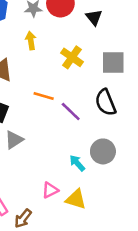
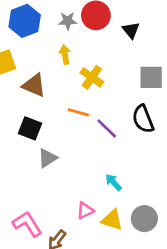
yellow cross: (72, 57) -> (92, 77), moved
gray circle: (103, 151) -> (144, 219), moved

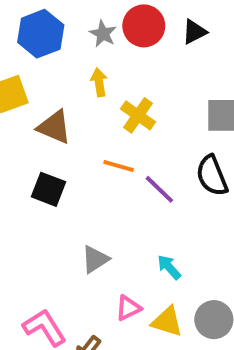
gray star: (68, 21) -> (103, 34), turned 30
black triangle: (131, 30) -> (194, 32), moved, turned 42
gray triangle: (47, 158) -> (95, 259), moved

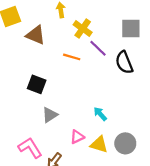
black square: (48, 189) -> (37, 84), moved
purple line: (159, 189) -> (98, 48), moved
gray triangle: (95, 259) -> (50, 115), moved

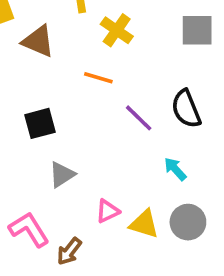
purple line: (98, 48) -> (139, 118), moved
black semicircle: (124, 62) -> (186, 109), moved
black square: (37, 84) -> (40, 123), turned -36
cyan arrow: (100, 114) -> (175, 169), moved

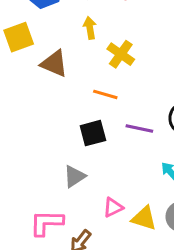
purple line: (139, 118) -> (139, 128), turned -32
black square: (40, 123) -> (93, 133), moved
pink L-shape: (29, 229) -> (47, 223), turned -57

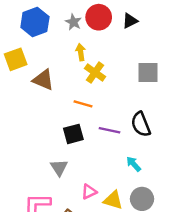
yellow arrow: (90, 28) -> (81, 52), moved
gray triangle: (74, 176) -> (59, 168), turned -30

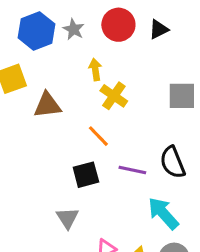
gray star: (73, 22) -> (74, 29), moved
brown triangle: (43, 80) -> (47, 105), turned -30
orange line: (83, 104) -> (98, 136), turned 30
cyan arrow: (134, 164) -> (163, 213), size x1.6

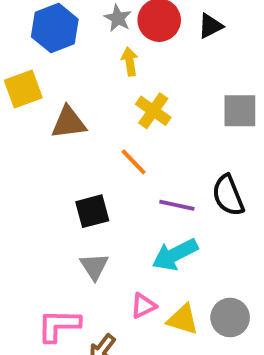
gray star: (74, 29) -> (118, 18), moved
yellow arrow: (95, 70) -> (130, 61), moved
black square: (86, 175) -> (92, 211), moved
cyan arrow: (163, 213) -> (175, 254), moved, turned -75

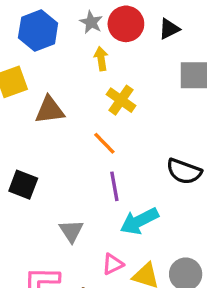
gray square: (240, 111) -> (194, 75), moved
black semicircle: (228, 195) -> (184, 171), turned -48
purple line: (177, 205) -> (114, 186), moved, turned 68
black square: (92, 211) -> (23, 185), moved, turned 36

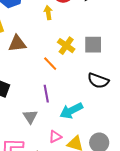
gray square: (194, 75) -> (93, 45), moved
yellow cross: (121, 100) -> (66, 46), moved
purple line: (114, 186) -> (46, 94), moved

